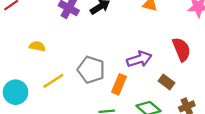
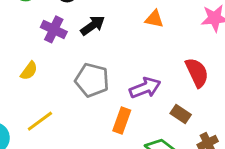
yellow semicircle: (37, 46) -> (29, 71), moved, turned 119
gray pentagon: (91, 70) -> (92, 80), moved

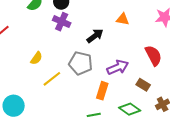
black arrow: (93, 26) -> (95, 36), moved
purple cross: (54, 29) -> (62, 22), moved
yellow line: (40, 121) -> (52, 79), moved

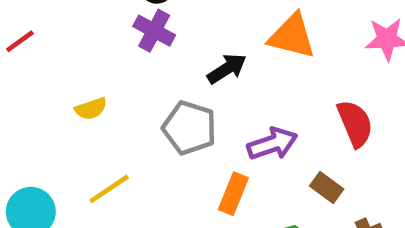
orange triangle: (123, 19) -> (292, 36), size x1.6
yellow semicircle: (36, 58) -> (91, 109), turned 32
yellow line: (52, 79) -> (109, 189), moved

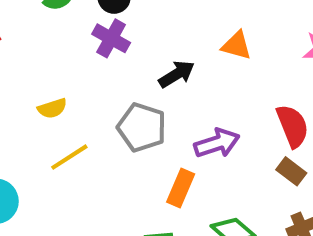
orange triangle: (292, 36) -> (236, 46), size x0.7
brown rectangle: (327, 188) -> (291, 171), moved
yellow line: (109, 189) -> (69, 157), moved

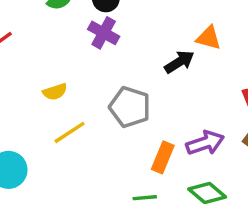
black arrow: (177, 74) -> (179, 62), moved
purple arrow: (217, 143) -> (205, 143), moved

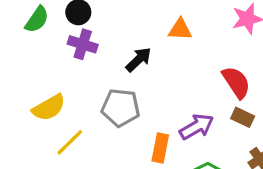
black arrow: (179, 62) -> (139, 60), moved
yellow semicircle: (55, 92) -> (49, 108), size x1.5

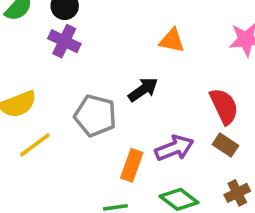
black arrow: (139, 60) -> (143, 90), moved

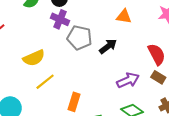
gray pentagon: (95, 116) -> (79, 38), moved
orange rectangle: (132, 165) -> (74, 102), moved

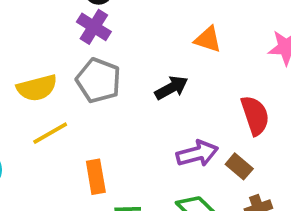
gray pentagon: (79, 38) -> (98, 80), moved
brown rectangle: (158, 77) -> (239, 166), moved
orange rectangle: (74, 102) -> (96, 177), turned -36

